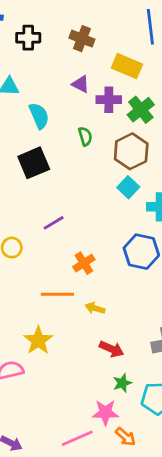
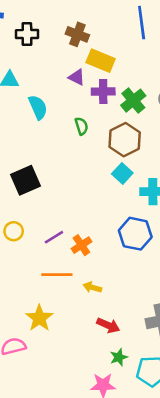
yellow rectangle: (127, 66) -> (101, 61), moved
black square: (34, 163) -> (26, 180), moved
purple line: (54, 223) -> (54, 237), moved

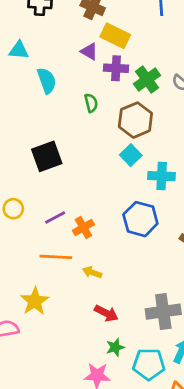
black square: (26, 180) -> (47, 156), moved

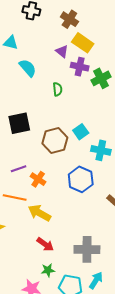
cyan semicircle: (47, 81) -> (28, 68), turned -30
brown hexagon: (135, 120) -> (55, 141), moved
orange cross: (83, 228) -> (38, 179), turned -35
yellow arrow: (92, 272) -> (39, 213), size x1.6

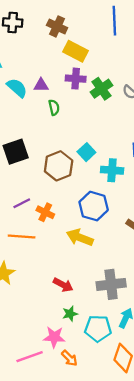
purple triangle: (62, 51) -> (41, 85), moved, turned -32
yellow arrow: (39, 213) -> (80, 238), moved

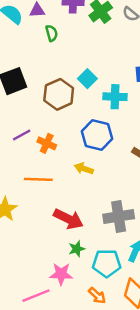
orange line: (22, 236) -> (38, 179), moved
yellow arrow: (80, 238) -> (84, 169), size x0.7
red arrow: (63, 285) -> (68, 219), size x1.4
orange arrow: (69, 358) -> (97, 296), moved

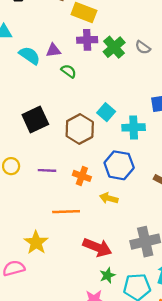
green semicircle: (52, 33) -> (69, 71), turned -35
purple line: (22, 135) -> (47, 170), turned 36
orange cross: (47, 143) -> (82, 176), moved

